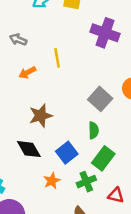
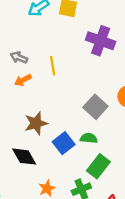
gray arrow: (18, 40) -> (19, 58), moved
green semicircle: (94, 130) -> (89, 138), turned -84
blue square: (67, 153) -> (64, 143), moved

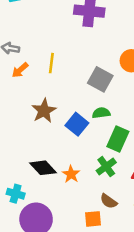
yellow line: (53, 66) -> (51, 63), moved, turned 30
black diamond: (24, 157) -> (43, 168), moved

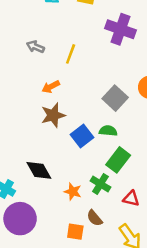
yellow line: (51, 63) -> (71, 54), moved
orange arrow: (20, 70) -> (51, 87), moved
green cross: (106, 167) -> (100, 184), turned -36
orange star: (71, 174) -> (73, 192), moved, turned -30

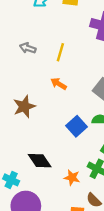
orange arrow: (51, 87) -> (59, 84), moved, turned 63
brown star: (53, 115) -> (24, 106), moved

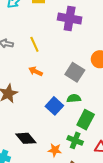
yellow line: (60, 52) -> (34, 44), turned -35

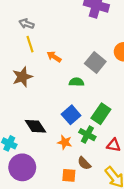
yellow line: (34, 44) -> (30, 44), moved
green semicircle: (74, 98) -> (77, 82), moved
blue square: (54, 106) -> (71, 115), moved

